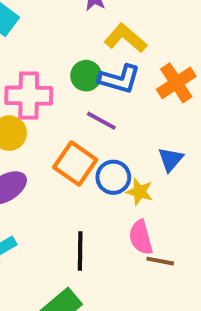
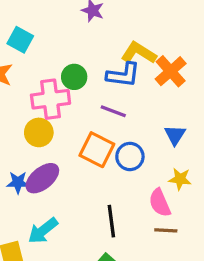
yellow L-shape: (125, 38) -> (139, 53), moved
green circle: (86, 76) -> (74, 77), moved
yellow star: (140, 192) -> (180, 179), moved
brown line: (160, 261) -> (166, 230), moved

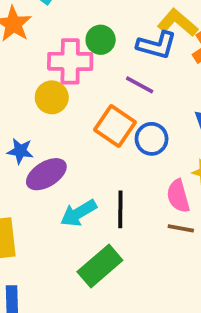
purple ellipse: (42, 178) -> (46, 174), moved
cyan arrow: (43, 231) -> (79, 213), moved

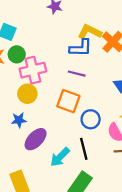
green circle: (101, 40) -> (17, 54), moved
blue circle: (152, 139) -> (91, 119), moved
blue star: (20, 151) -> (19, 120), moved

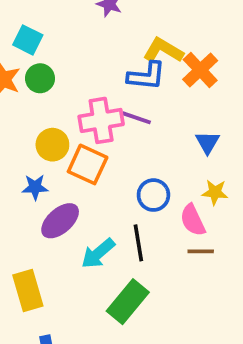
pink cross: (33, 70) -> (101, 120), moved
orange square: (68, 101) -> (88, 164), moved

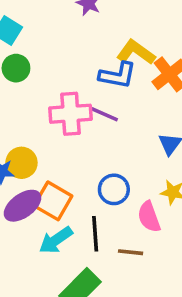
yellow circle: (52, 145) -> (21, 163), moved
orange square: (88, 164) -> (53, 201), moved
brown line: (201, 251) -> (131, 252), moved

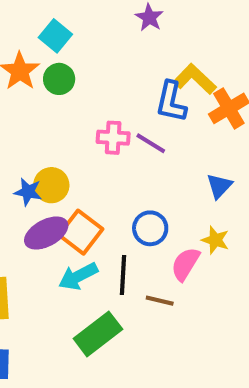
blue L-shape: (118, 75) -> (171, 102), turned 84
pink cross: (71, 114) -> (113, 138), size x0.7
pink semicircle: (149, 217) -> (185, 264), turned 44

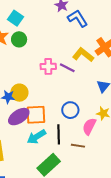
yellow L-shape: (195, 79) -> (83, 55), moved
blue L-shape: (171, 102) -> (78, 18), moved, turned 140
orange square: (81, 232) -> (36, 115), turned -35

